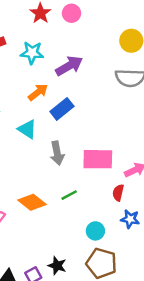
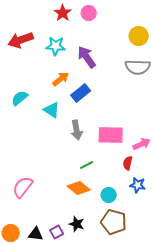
purple arrow: (69, 66) -> (87, 57), turned -95
orange diamond: (32, 202) -> (79, 188), moved

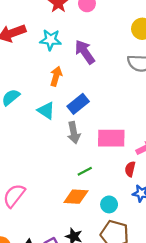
orange arrow: (61, 79) -> (56, 76), turned -36
blue rectangle: (81, 93) -> (78, 104), moved
orange diamond: (79, 188) -> (76, 197), turned -35

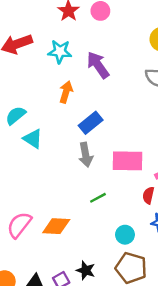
cyan triangle: (46, 111) -> (33, 139), moved
orange diamond: (76, 197) -> (56, 226), moved

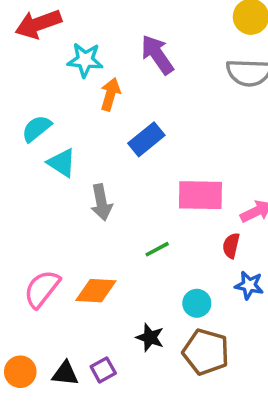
cyan star: (60, 51) -> (85, 60), moved
gray arrow: (86, 155) -> (101, 202), moved
black star: (86, 270) -> (150, 337), moved

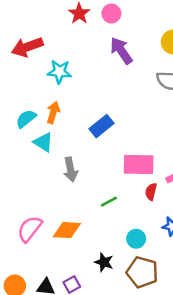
purple arrow: (157, 55) -> (121, 51), moved
orange arrow: (110, 94) -> (53, 113), moved
red semicircle: (231, 246) -> (151, 192), moved

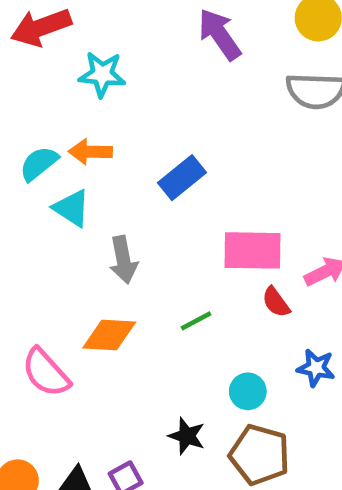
orange arrow: (53, 113) -> (90, 152), turned -105
red semicircle: (151, 192) -> (276, 302), turned -49
pink semicircle: (30, 229) -> (46, 373), turned -80
orange diamond: (67, 230) -> (109, 335), moved

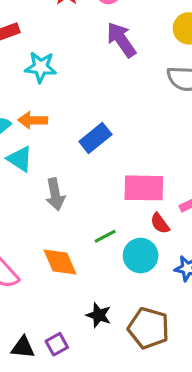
orange diamond: (109, 335) -> (60, 262), moved, turned 63
cyan circle: (248, 391) -> (141, 256), moved, size x1.4

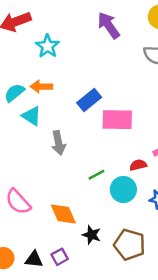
cyan star: (41, 67) -> (47, 46), turned 30
pink rectangle: (144, 188) -> (117, 120), moved
red semicircle: (160, 223) -> (138, 165), turned 112
orange diamond: (60, 262) -> (63, 214), moved

